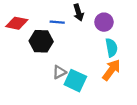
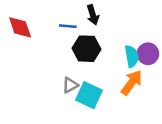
purple circle: (104, 22) -> (148, 54), moved
red diamond: (17, 23) -> (20, 27), turned 60
black hexagon: (41, 41) -> (86, 49), moved

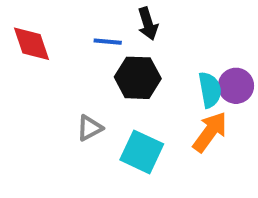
gray triangle: (70, 85) -> (90, 128), moved

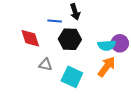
red diamond: (31, 44) -> (30, 38), moved
cyan semicircle: (210, 90) -> (107, 45), turned 96
gray triangle: (90, 128) -> (46, 65), turned 40

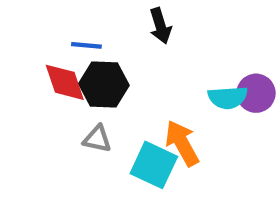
blue line: (55, 21) -> (86, 45), moved
black hexagon: (70, 39) -> (104, 85), moved
orange arrow: (107, 67) -> (182, 143), moved, turned -65

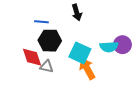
red diamond: (65, 82) -> (32, 57), moved
cyan square: (154, 165) -> (80, 53), moved

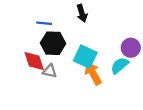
cyan semicircle: (109, 47) -> (120, 65), moved, turned 144

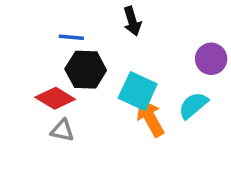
purple circle: (131, 48) -> (211, 59), moved
red diamond: (34, 61) -> (55, 98), turned -40
gray triangle: (50, 71) -> (62, 130), moved

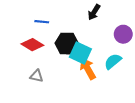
black arrow: (132, 21) -> (94, 12), moved, turned 49
black hexagon: (86, 70) -> (67, 44), moved
red diamond: (55, 98) -> (32, 45), moved

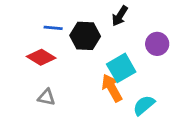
black hexagon: (67, 44) -> (85, 36), moved
cyan square: (80, 53) -> (121, 68), moved, turned 35
cyan semicircle: (113, 61) -> (144, 105), moved

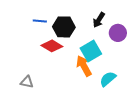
black arrow: (120, 16) -> (99, 20), moved
red diamond: (41, 57) -> (52, 46), moved
gray triangle: (46, 97) -> (27, 82), moved

